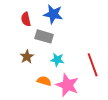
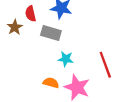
brown star: (27, 57) -> (15, 27), moved

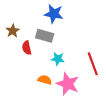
red semicircle: (31, 14) -> (27, 48), moved

